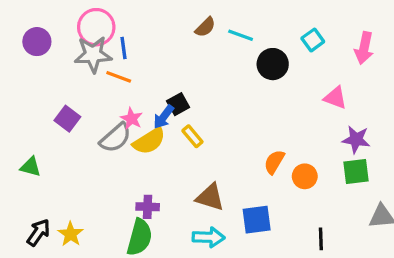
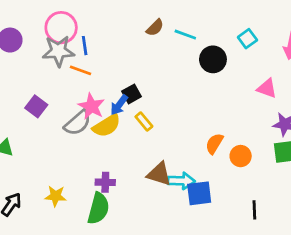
pink star: (132, 119) -> (91, 106), size x1.4
yellow star: (71, 234) -> (56, 196), moved, turned -30
cyan arrow: (209, 237) -> (181, 181), moved

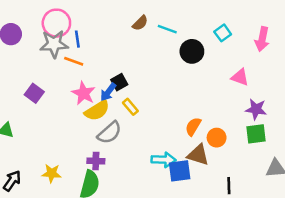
gray semicircle: (78, 123) -> (109, 133), moved
brown triangle: (159, 174) -> (198, 155), moved

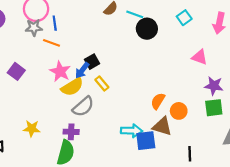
gray star: (54, 44) -> (34, 28), size x0.7
black circle: (192, 51) -> (147, 29), moved
yellow star: (52, 173) -> (32, 129), moved

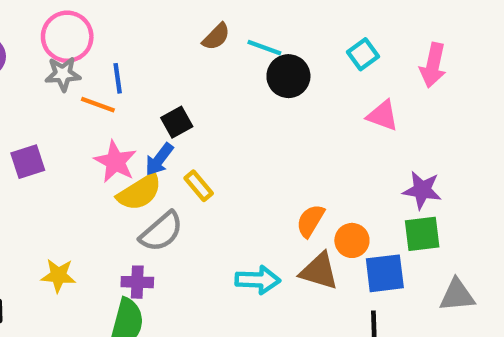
blue line: (55, 23) -> (118, 78), moved
pink triangle: (200, 57) -> (383, 116), moved
black square: (92, 62) -> (177, 122), moved
purple square: (16, 71) -> (28, 162), turned 35
blue square: (146, 141) -> (385, 273), moved

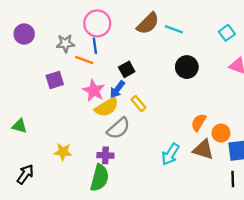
pink circle: (67, 37) -> (97, 23), moved
brown semicircle: (216, 37) -> (148, 23), size x1.5
black circle: (288, 76) -> (187, 67), moved
purple square: (28, 162) -> (55, 80), moved
cyan arrow: (258, 280) -> (170, 154), turned 120

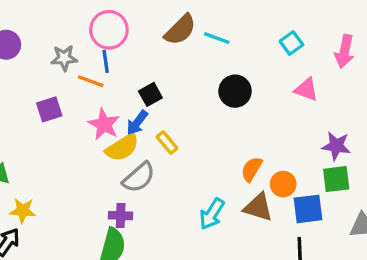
yellow star: (63, 152) -> (23, 211), moved

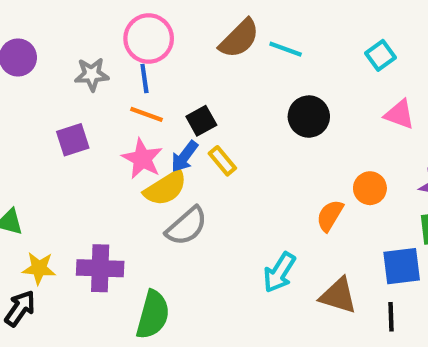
orange line: (91, 81) -> (147, 114), moved
yellow rectangle: (167, 143) -> (222, 161), moved
orange circle: (283, 184) -> (370, 188), moved
brown triangle: (258, 207) -> (338, 296), moved
purple cross: (121, 216) -> (100, 268), moved, size x1.5

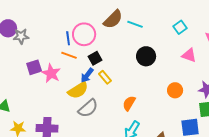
pink circle: (149, 39) -> (84, 34), moved
gray star: (92, 74) -> (21, 36), moved
pink star: (142, 159) -> (51, 73), moved
orange semicircle: (330, 216) -> (129, 103), moved

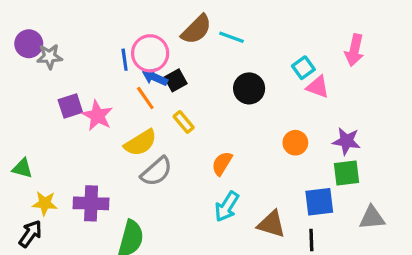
cyan square: (180, 27) -> (303, 68), moved
orange line: (69, 55) -> (145, 98), moved, turned 35
black square: (95, 58) -> (176, 80), moved
blue arrow: (87, 75) -> (155, 77), moved, turned 77

